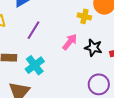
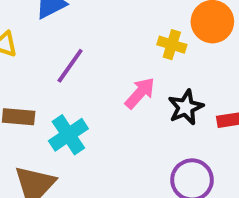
black star: (93, 48) -> (186, 107), turned 30

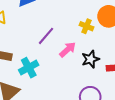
purple line: (70, 66) -> (46, 36), moved

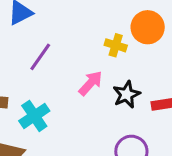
purple line: (46, 36) -> (40, 57), moved

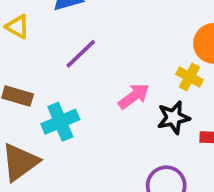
yellow cross: (116, 45) -> (189, 77), moved

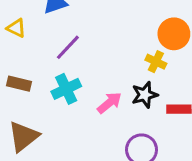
pink arrow: (134, 96) -> (109, 103), moved
cyan cross: (60, 122) -> (66, 89), moved

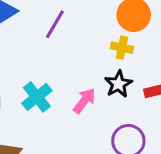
purple line: (68, 47) -> (55, 24), moved

